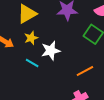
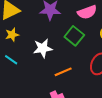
white star: (51, 51) -> (43, 48), moved

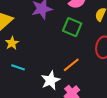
white star: (43, 48) -> (50, 80), moved

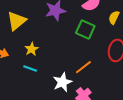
yellow star: (12, 43) -> (32, 49), moved

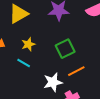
green square: (85, 30) -> (65, 49), moved, turned 30

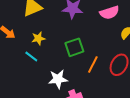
orange line: (76, 71) -> (93, 65), moved, turned -42

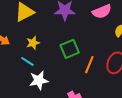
white star: (58, 79) -> (39, 80), moved

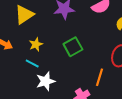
orange line: (89, 65) -> (99, 77), moved

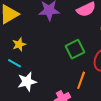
green square: (73, 47) -> (75, 49), moved

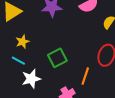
green square: (75, 49) -> (57, 58), moved

